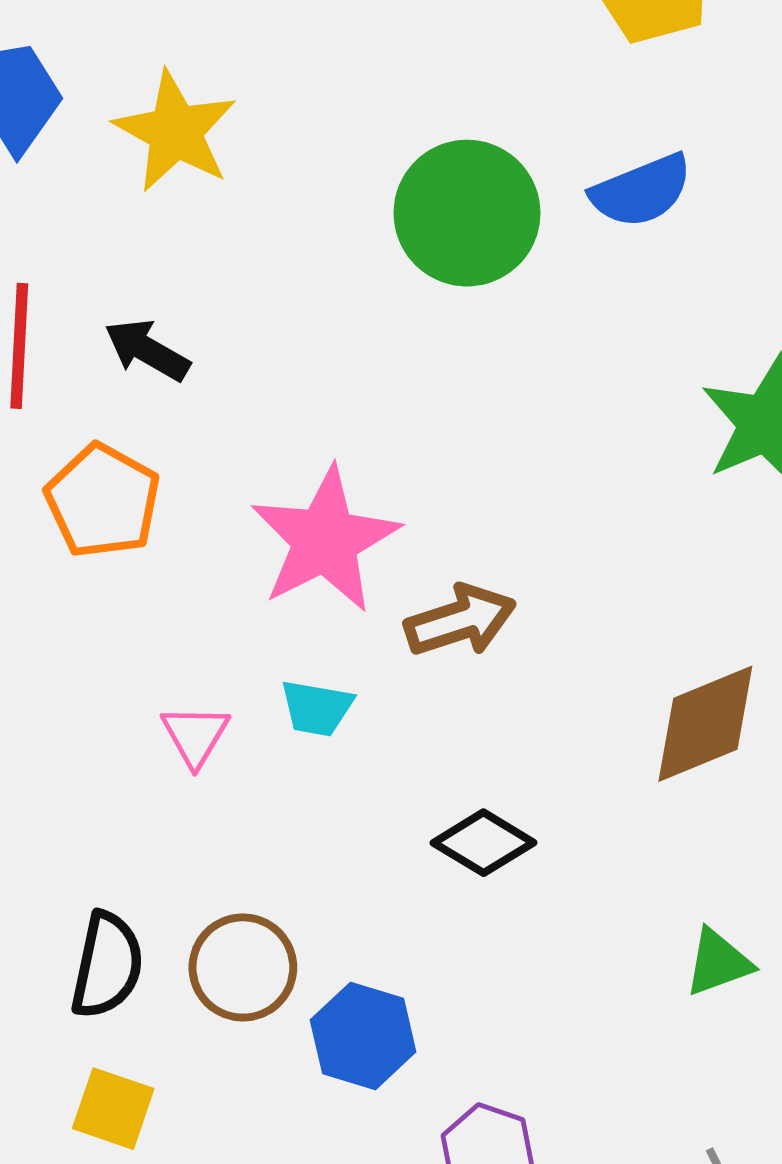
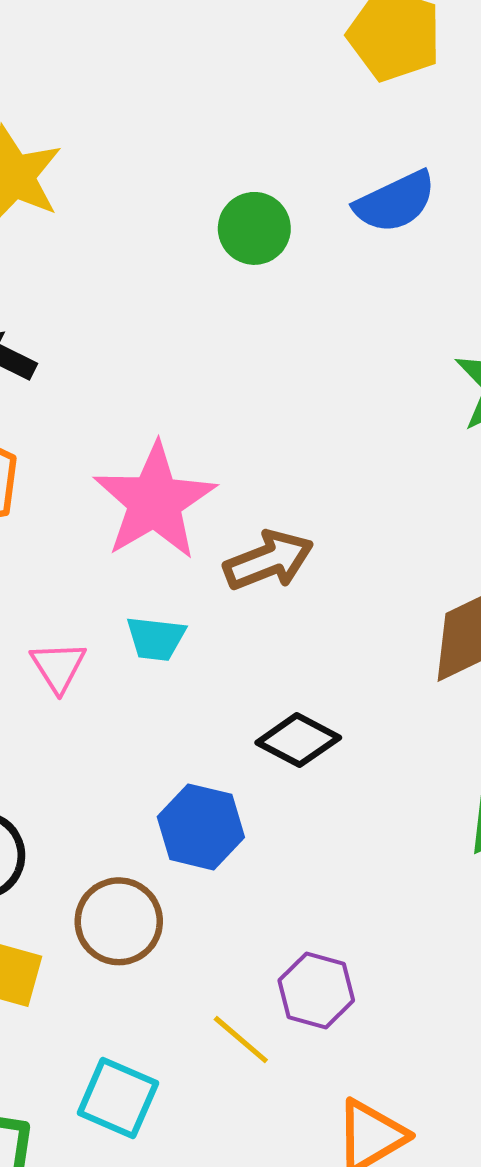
green circle: (467, 213) -> (254, 228), size x0.6
brown circle: (243, 967) -> (119, 921), moved
blue hexagon: (363, 1036) -> (201, 827), moved

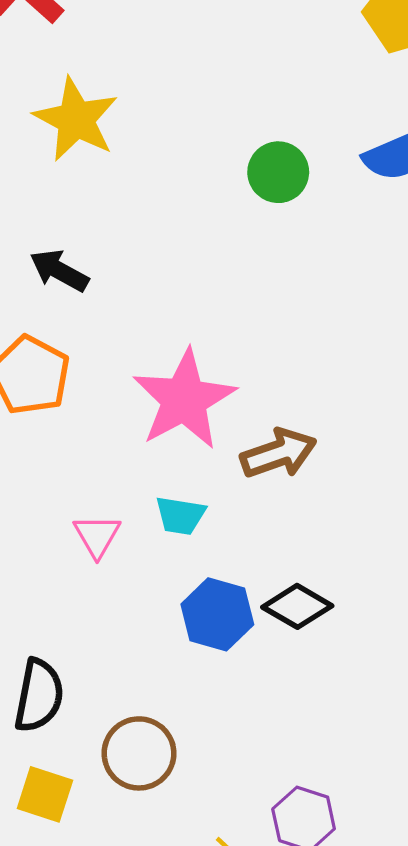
blue hexagon: (201, 827) -> (217, 614), moved

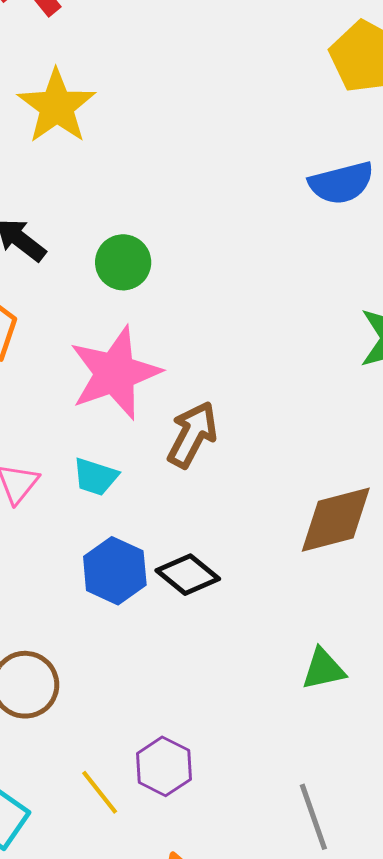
green circle: (278, 172) -> (123, 262), moved
brown arrow: (279, 453) -> (192, 435), turned -52

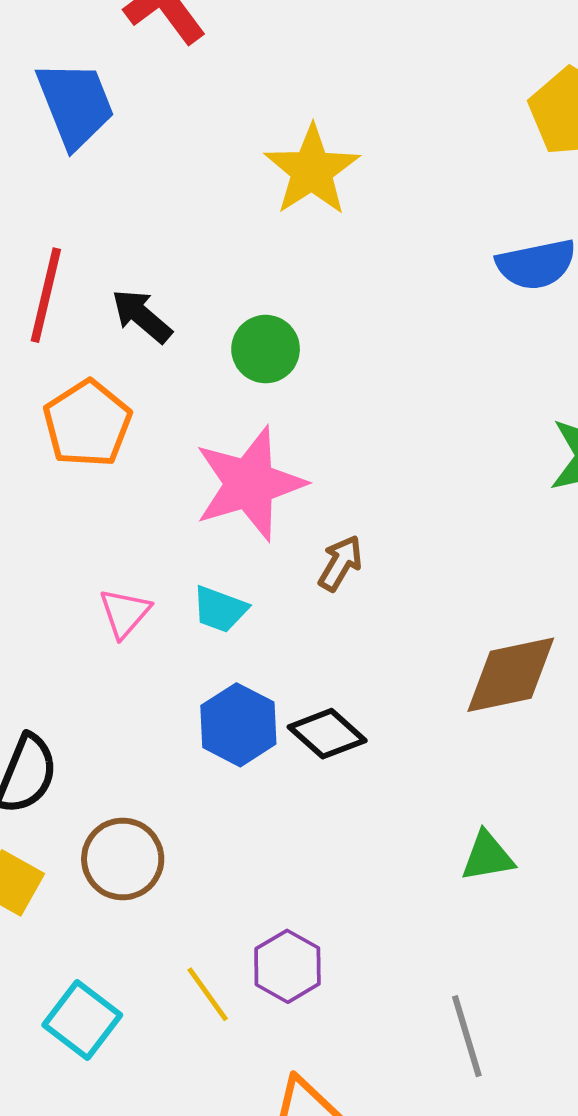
yellow star: (57, 106) -> (312, 170), moved
brown arrow: (192, 435) -> (340, 563), size x0.7

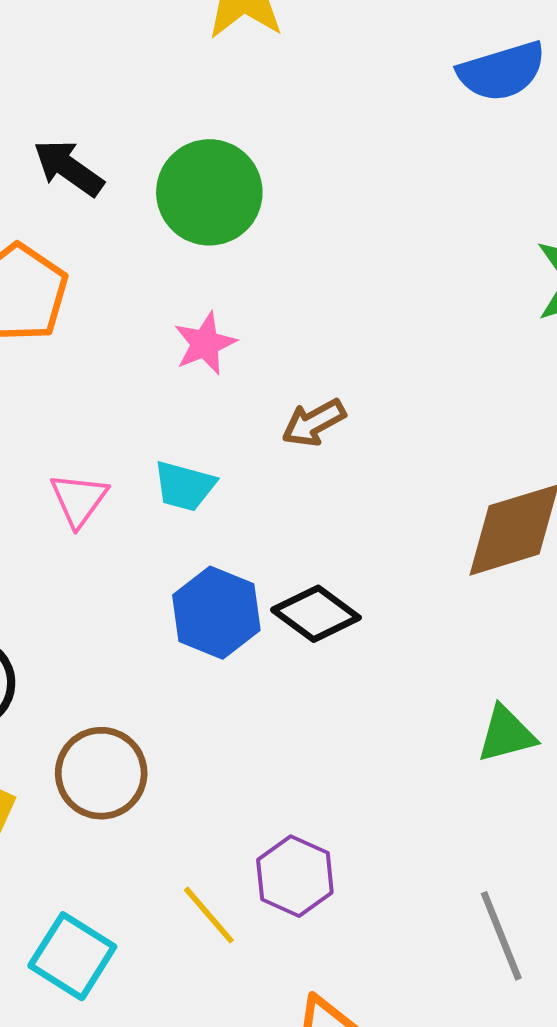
green circle: (266, 349) -> (209, 192), size x1.4
pink star: (250, 484) -> (205, 344), size x0.5
brown arrow: (340, 563) -> (314, 423), turned -144

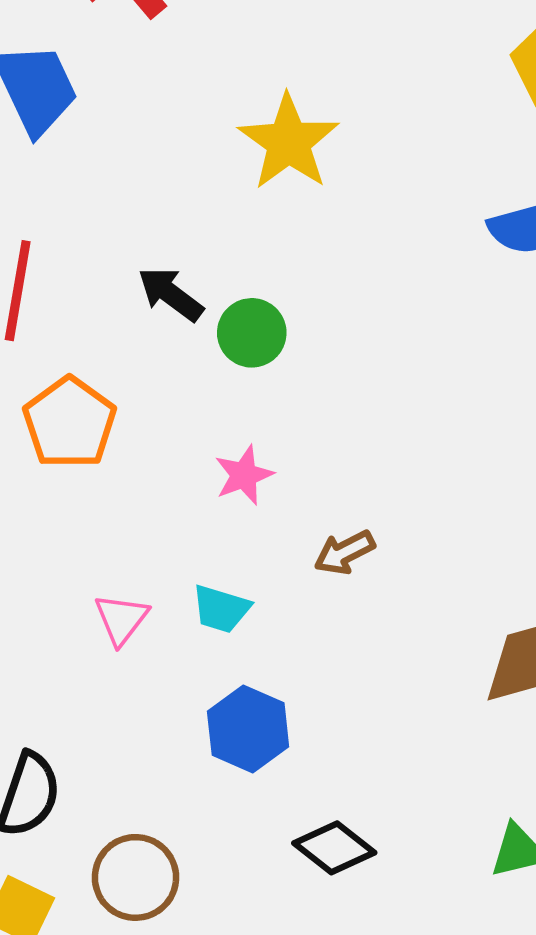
black arrow: (68, 168) -> (171, 294), moved
green circle: (209, 192) -> (252, 333), size x0.7
black diamond: (316, 614) -> (334, 848), moved

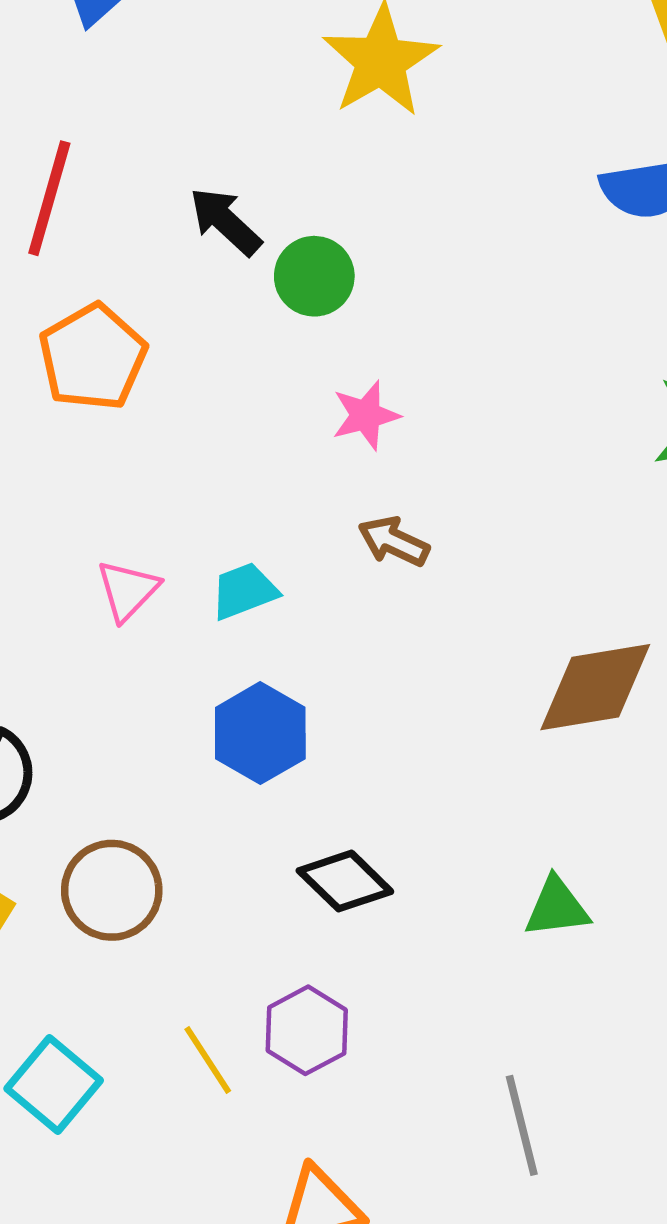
pink star: (244, 475) -> (366, 415), moved
brown arrow: (344, 552) -> (394, 541), turned 46
cyan trapezoid: (221, 609) -> (244, 591), turned 136

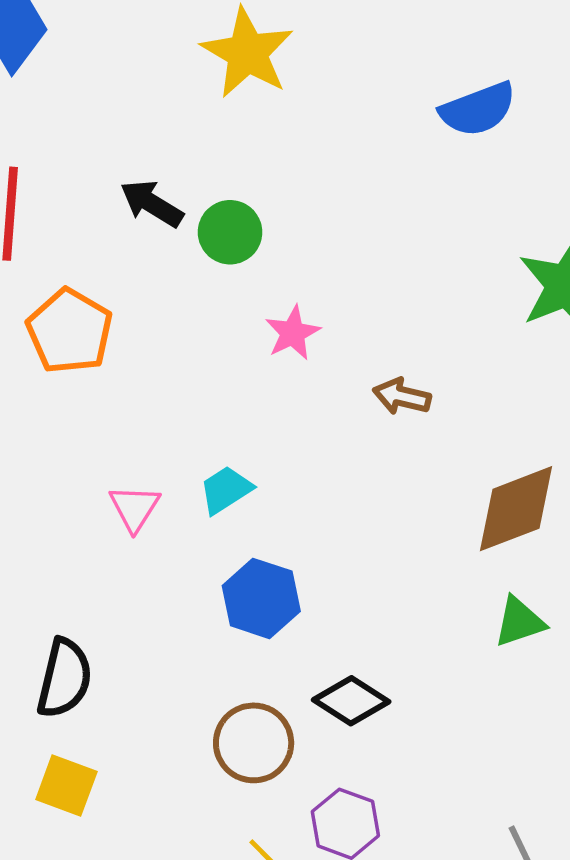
brown arrow: (394, 541) -> (402, 396), moved
brown circle: (112, 890) -> (254, 743), moved
green triangle: (557, 907) -> (519, 622), moved

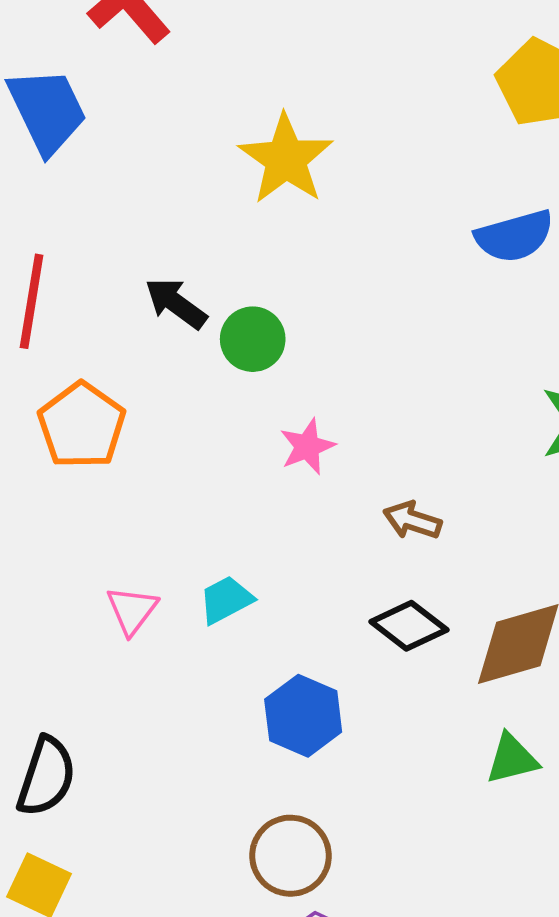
blue hexagon: (261, 598) -> (303, 716), moved
black diamond: (351, 701) -> (409, 626), moved
brown circle: (254, 743) -> (291, 856), moved

